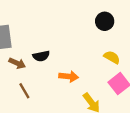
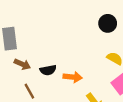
black semicircle: (41, 56) -> (48, 70), moved

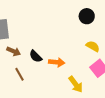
black semicircle: (48, 70) -> (36, 56), turned 56

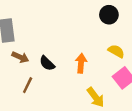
orange arrow: (57, 62) -> (81, 63), moved, turned -91
brown line: (20, 74) -> (28, 85), turned 56

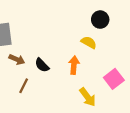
yellow semicircle: (116, 51) -> (89, 42), moved

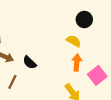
orange arrow: (74, 65) -> (77, 62), moved

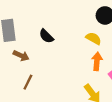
black semicircle: (30, 62) -> (46, 36), moved

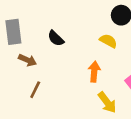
orange arrow: (97, 61) -> (94, 72), moved

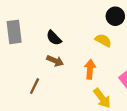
brown arrow: (28, 60) -> (55, 61), moved

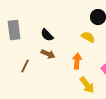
brown line: (35, 86) -> (25, 66), moved

